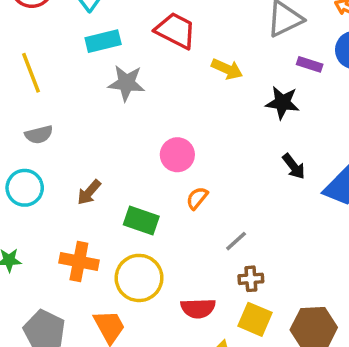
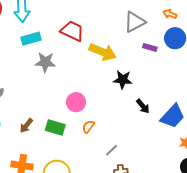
yellow arrow: (227, 69) -> (103, 52), size x1.5
black star: (282, 103) -> (123, 80), moved
green rectangle: (141, 220) -> (55, 128), moved

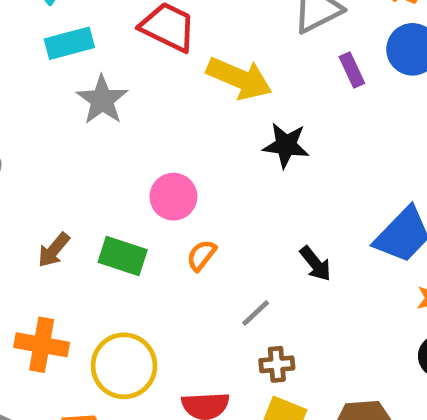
purple rectangle: (150, 47) -> (352, 70), turned 48
gray star: (45, 62) -> (102, 100), turned 30
black arrow: (143, 106) -> (315, 264), moved

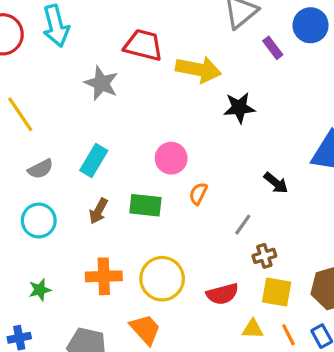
cyan rectangle: (69, 43) -> (94, 161), moved, turned -32
gray star: (102, 100) -> (101, 83), moved

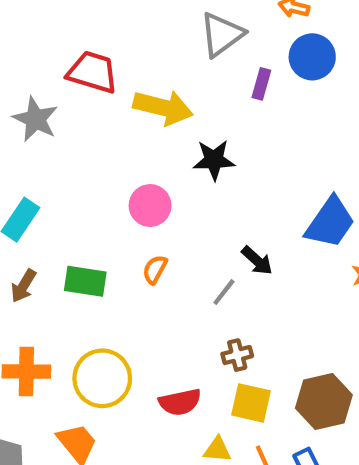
purple rectangle: (273, 48) -> (261, 84), turned 50
pink circle: (171, 158) -> (150, 206), moved
gray line: (243, 225) -> (224, 292), moved

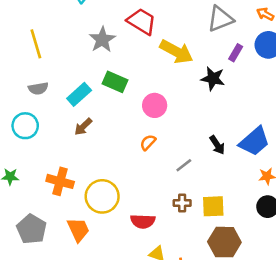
black star: (214, 160) -> (213, 79), moved
black arrow: (257, 261) -> (217, 145), moved
green rectangle: (85, 281) -> (115, 82), moved
brown arrow: (23, 286) -> (83, 127), moved
yellow square: (251, 403) -> (213, 206), moved, turned -30

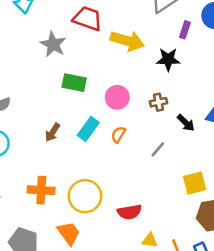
cyan rectangle: (79, 94) -> (88, 129), moved
brown cross: (182, 203) -> (158, 102), moved

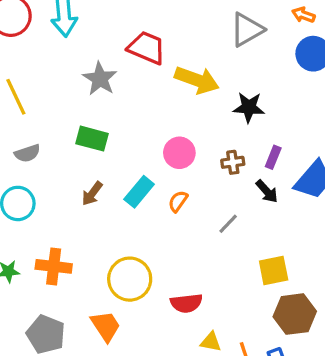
purple rectangle: (185, 30) -> (273, 157), moved
green rectangle: (74, 83) -> (92, 139), moved
orange cross: (41, 190) -> (54, 266), moved

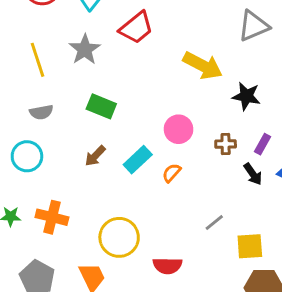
red trapezoid: (147, 48) -> (136, 28), moved, turned 111
gray star: (100, 79) -> (85, 49), moved
gray line: (228, 224) -> (214, 223), moved

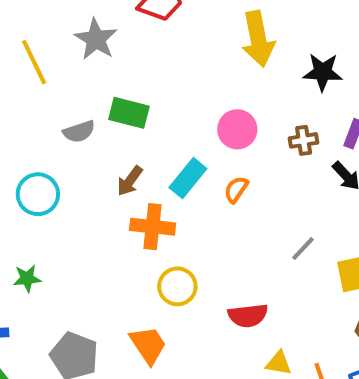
yellow arrow: (203, 66) -> (258, 39), turned 60
gray semicircle: (41, 112) -> (79, 132), moved
orange cross: (52, 217) -> (153, 227), moved
yellow circle: (119, 237) -> (177, 286), size x0.7

